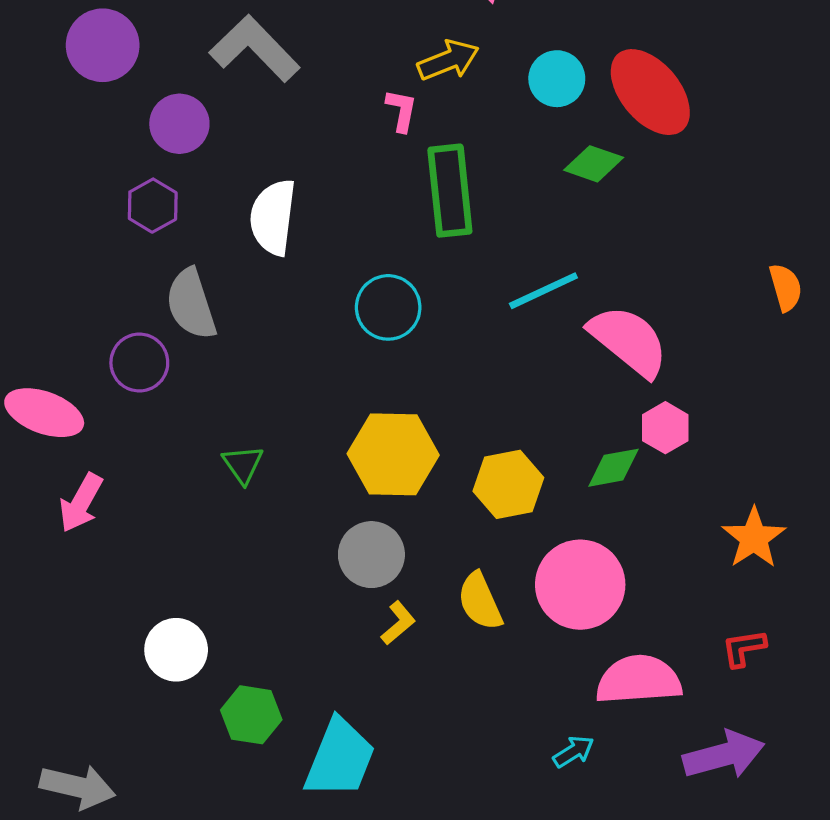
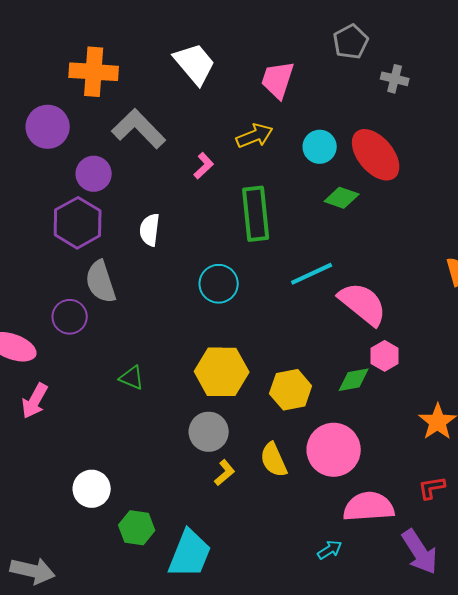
pink L-shape: (402, 110) -> (204, 166), moved, turned 36
purple hexagon: (153, 206) -> (78, 223), size x1.6
white semicircle: (273, 217) -> (150, 230), size x0.7
green triangle: (243, 464) -> (132, 378), turned -32
purple arrow: (724, 755) -> (420, 552), turned 72

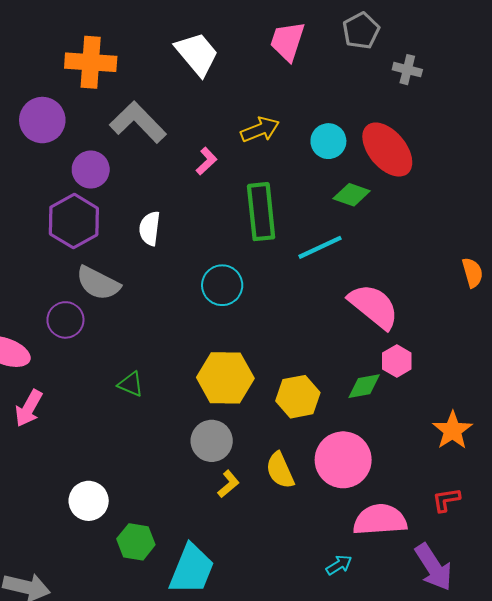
pink trapezoid: (278, 80) -> (287, 41), moved
cyan line: (312, 274) -> (320, 247), moved
gray semicircle: (101, 282) -> (98, 283), turned -45

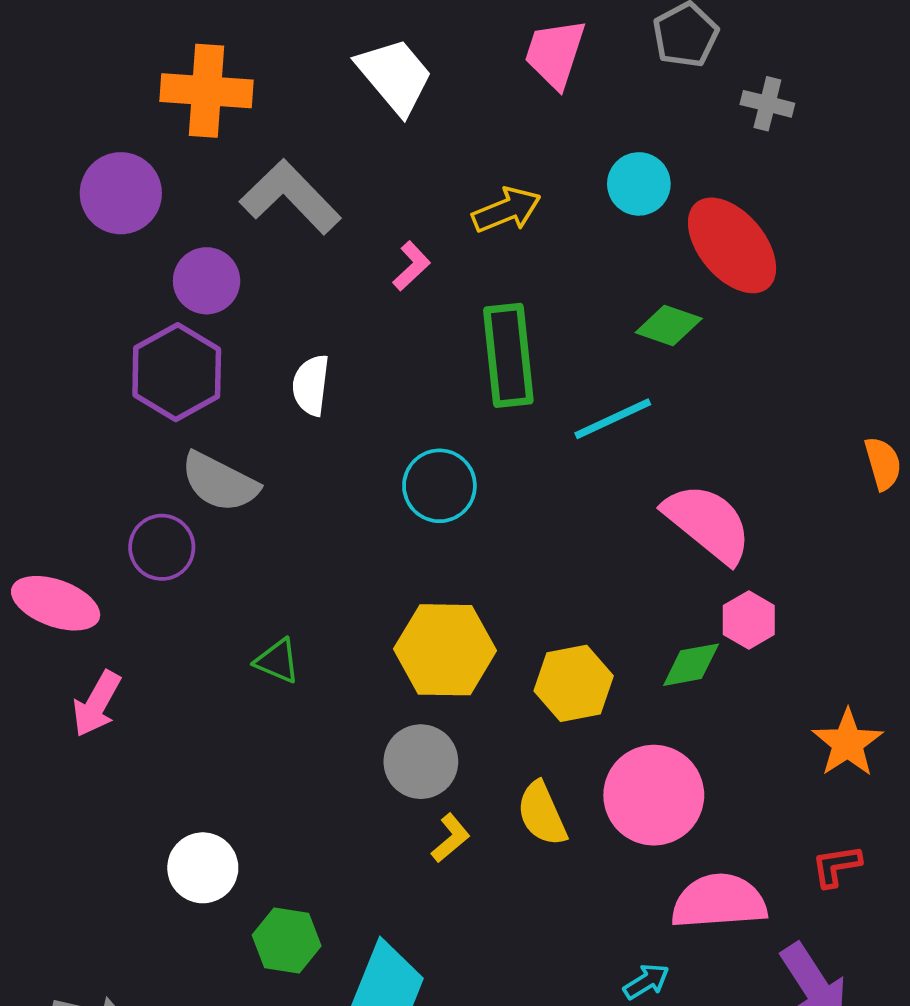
cyan circle: (328, 141) -> (639, 184), moved

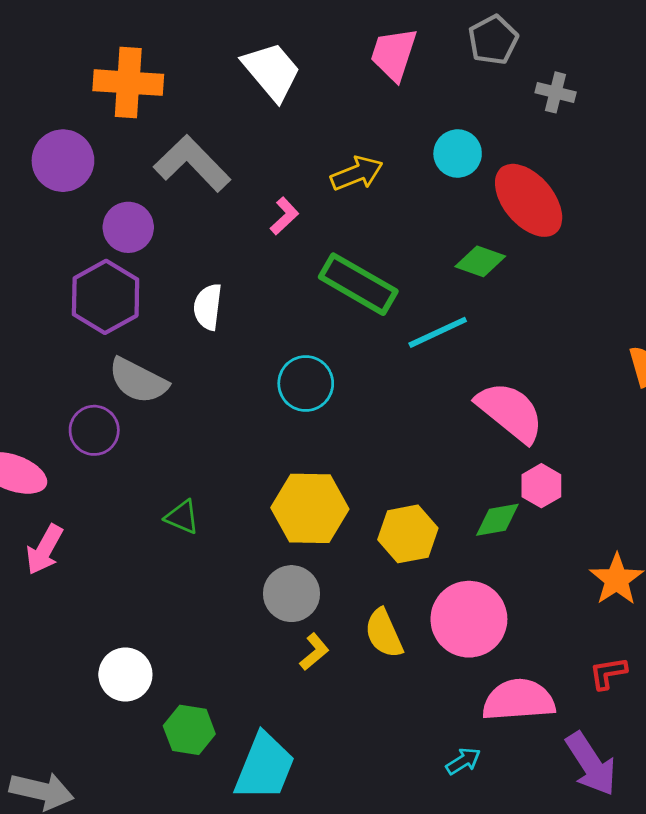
green rectangle: (508, 355) -> (358, 284), turned -54

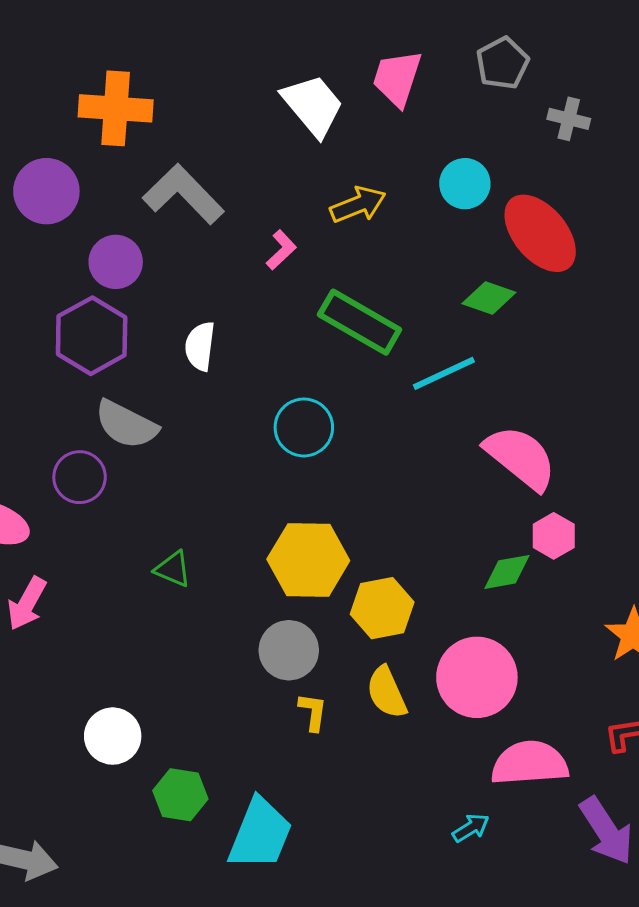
white trapezoid: (272, 71) -> (313, 105), moved
yellow hexagon: (408, 534) -> (382, 608), moved
yellow L-shape: (314, 652) -> (313, 712), turned -42

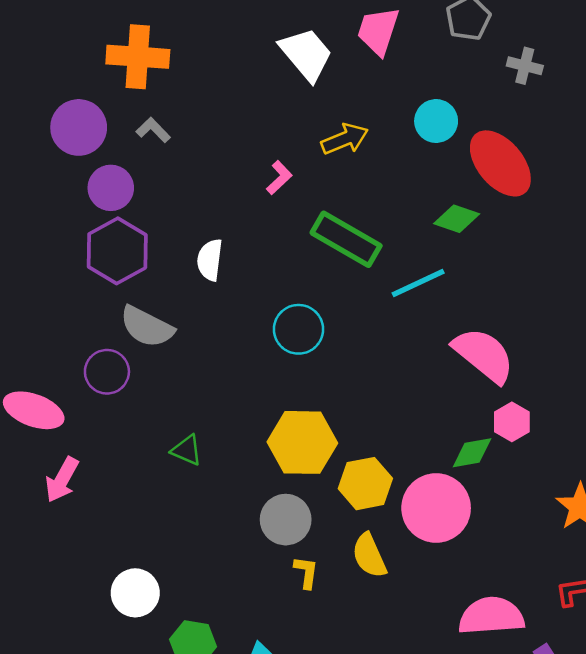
gray L-shape: (183, 194) -> (153, 130), moved, size x0.5
purple circle: (116, 262) -> (111, 188), moved
pink circle: (477, 677) -> (436, 508), moved

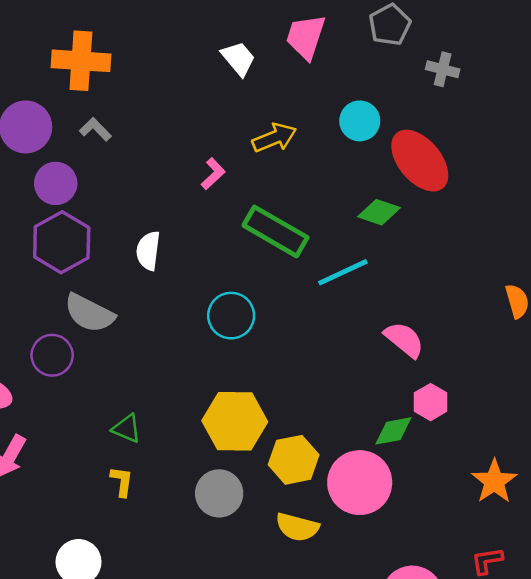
white trapezoid: (306, 54) -> (238, 58), size x0.7
pink semicircle: (484, 355) -> (404, 340), size x0.7
yellow semicircle: (369, 556) -> (297, 527), turned -51
yellow L-shape: (306, 572) -> (122, 481), moved

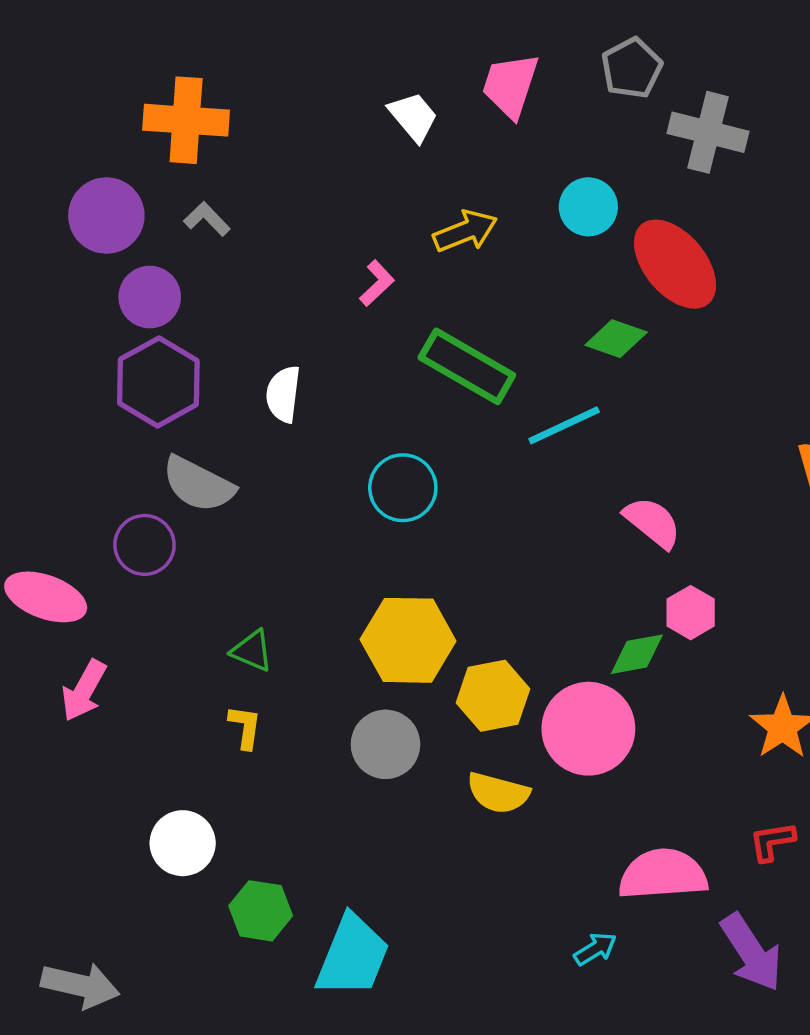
gray cross: (443, 69) -> (708, 132), size x1.6

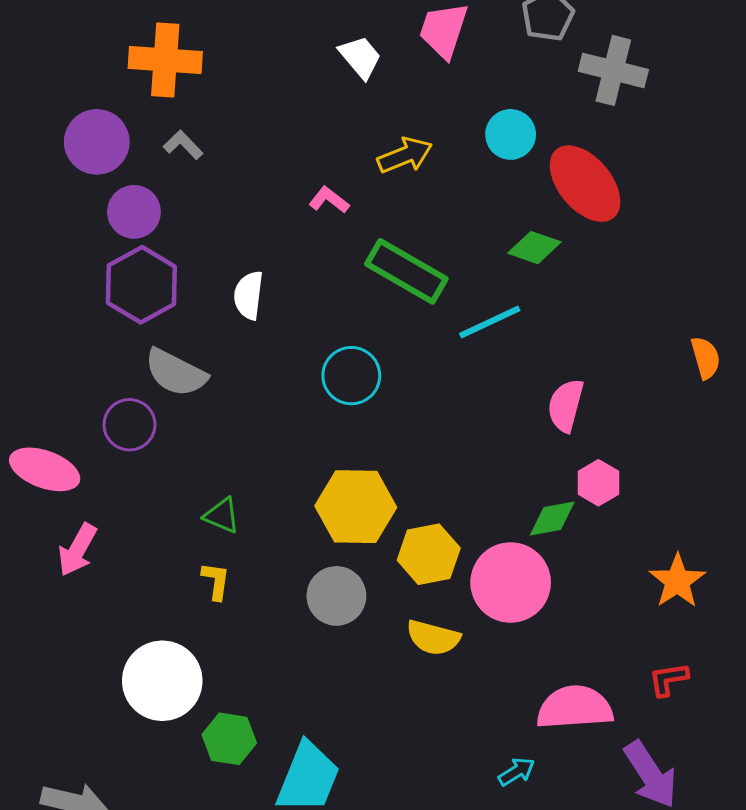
pink L-shape: (377, 283) -> (329, 200), turned -99
pink semicircle: (652, 522) -> (566, 405), turned -114
white circle: (183, 843) -> (162, 681), size x1.4

